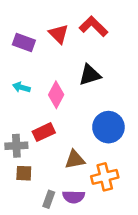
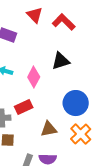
red triangle: (59, 34) -> (35, 15), moved
orange cross: (105, 177) -> (81, 134), moved, turned -30

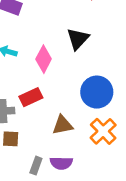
black triangle: (61, 61) -> (78, 39), turned -30

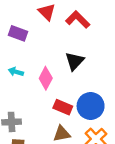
red rectangle: (31, 97) -> (63, 107), moved, turned 48

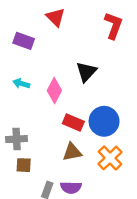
red L-shape: (78, 19) -> (113, 26), moved, turned 65

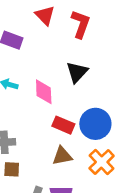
red L-shape: (113, 26) -> (81, 24), moved
pink diamond: (54, 91) -> (44, 92), turned -30

